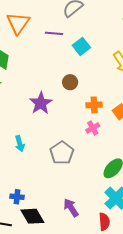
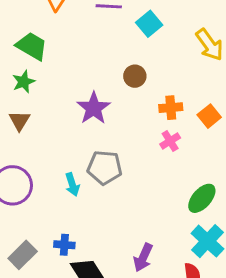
cyan arrow: (20, 144) -> (72, 184), moved
gray pentagon: (62, 153) -> (105, 168), moved, turned -30
purple arrow: (71, 208) -> (143, 258), turned -120

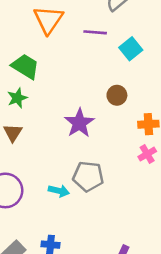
cyan arrow: (72, 184) -> (59, 191), turned -60

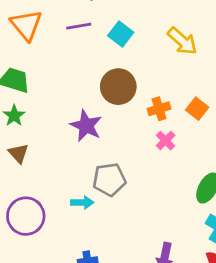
brown circle: (117, 95) -> (118, 87), size x1.6

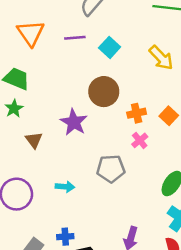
brown triangle: (18, 153) -> (34, 140), moved
gray pentagon: (109, 180) -> (111, 169), moved

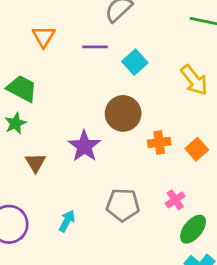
orange triangle: (31, 33) -> (44, 37), size x0.7
pink cross: (140, 140) -> (175, 200), moved
cyan arrow: (65, 187) -> (67, 221), turned -72

